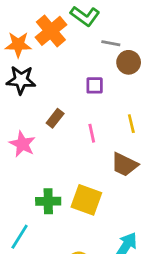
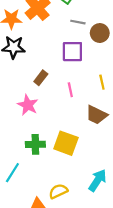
gray line: (111, 43) -> (78, 22), moved
purple square: (95, 85) -> (72, 52), size x1.5
pink star: (22, 144) -> (28, 105), moved

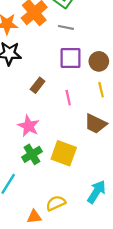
gray line: (78, 22) -> (66, 27), moved
brown circle: (100, 33) -> (99, 61), moved
pink star: (28, 105) -> (29, 126), moved
green cross: (35, 144) -> (32, 154), turned -30

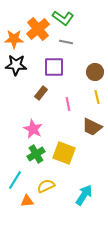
purple square: (70, 58) -> (54, 67), moved
cyan arrow: (97, 192) -> (84, 195), moved
yellow semicircle: (56, 203) -> (46, 186), moved
orange triangle: (34, 217) -> (27, 201), moved

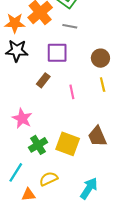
brown trapezoid: (92, 127) -> (97, 136), moved, turned 40
pink star: (33, 129) -> (22, 118), moved

